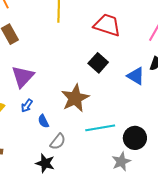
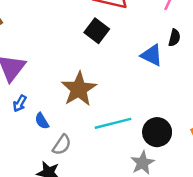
black square: (98, 63) -> (97, 31), moved

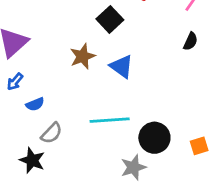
blue triangle: (152, 55) -> (122, 67), moved
brown star: (79, 89) -> (83, 56), moved, size x0.7
blue semicircle: (42, 121) -> (35, 104), turned -91

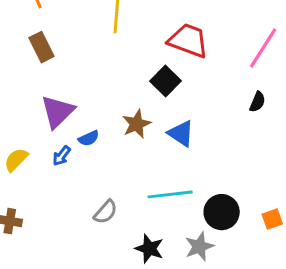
blue semicircle: (35, 104) -> (89, 138), moved
black star: (32, 160) -> (149, 249), moved

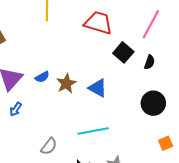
black square: (166, 81) -> (123, 52), moved
blue semicircle: (89, 138) -> (42, 77), moved
black circle: (222, 212) -> (153, 103), moved

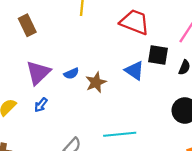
black square: (123, 52) -> (158, 55), turned -36
blue triangle: (98, 88) -> (134, 71), moved

